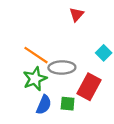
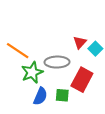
red triangle: (77, 14) -> (80, 42), moved
orange line: (36, 55) -> (18, 51), moved

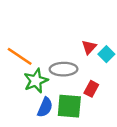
red rectangle: (82, 80) -> (91, 89), size x0.6
green square: (62, 95) -> (69, 106), size x1.6

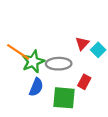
green star: (36, 81) -> (33, 62), moved
blue semicircle: (45, 107) -> (36, 87), moved

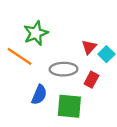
green star: (33, 62) -> (36, 33), moved
red rectangle: (84, 82) -> (91, 80), moved

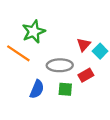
red rectangle: (91, 80) -> (86, 75), turned 32
green square: (69, 106) -> (65, 89), moved, size x0.6

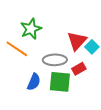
red triangle: (84, 45) -> (77, 41), size x1.5
green square: (65, 89) -> (60, 82), size x1.6

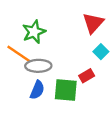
red triangle: (77, 41) -> (93, 23), moved
gray ellipse: (55, 60) -> (38, 66), moved

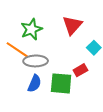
red triangle: (93, 23) -> (72, 25), moved

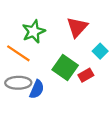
gray ellipse: (36, 61) -> (18, 83), moved
green square: (61, 83) -> (65, 67), moved, turned 30

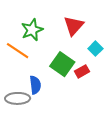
gray ellipse: (18, 83) -> (18, 98), moved
blue semicircle: (37, 89) -> (35, 85), turned -30

